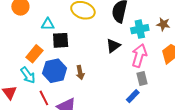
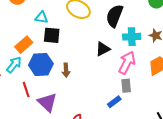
cyan arrow: (28, 75) -> (14, 65), turned -114

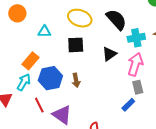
black semicircle: (114, 16) -> (116, 20), turned 125
black square: (52, 35) -> (76, 45), moved

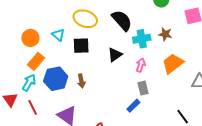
orange circle: (17, 13) -> (30, 38), moved
cyan triangle: (44, 31) -> (58, 35), moved, turned 40
pink arrow: (135, 64) -> (141, 65), size x0.6
red line: (39, 105) -> (33, 107), moved

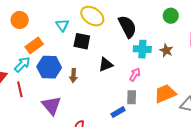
orange circle: (30, 38) -> (20, 20), moved
black triangle: (115, 55) -> (106, 65), moved
orange trapezoid: (173, 63) -> (165, 94), moved

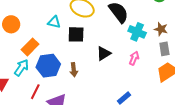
cyan triangle: (62, 25) -> (54, 22), turned -32
cyan cross: (142, 49) -> (137, 32), turned 30
red line: (20, 89) -> (35, 92), moved, turned 49
gray rectangle: (132, 97) -> (164, 49), moved

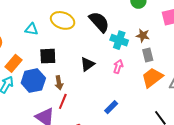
cyan triangle: (54, 22) -> (32, 29), moved
black square: (76, 34) -> (48, 56), moved
red line: (35, 92) -> (63, 101), moved

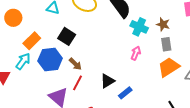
black square: (48, 56) -> (67, 36), turned 30
black triangle: (87, 64) -> (107, 81), moved
brown arrow: (59, 83) -> (75, 64), turned -40

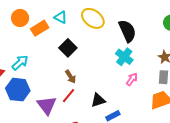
cyan cross: (139, 27) -> (124, 57), moved
orange rectangle: (32, 41) -> (40, 28), moved
blue hexagon: (50, 60) -> (18, 90), moved

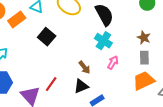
brown arrow: (70, 77) -> (84, 67), moved

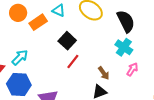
red line: (51, 84) -> (73, 61), moved

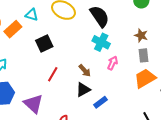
black square: (67, 41) -> (44, 43), turned 30
red line: (73, 61) -> (53, 74), moved

